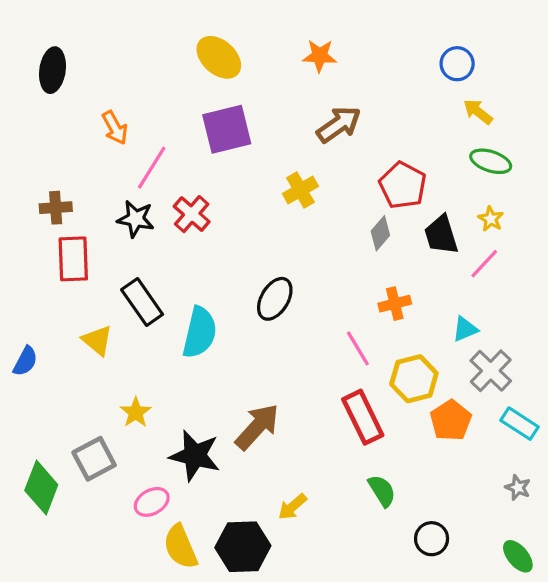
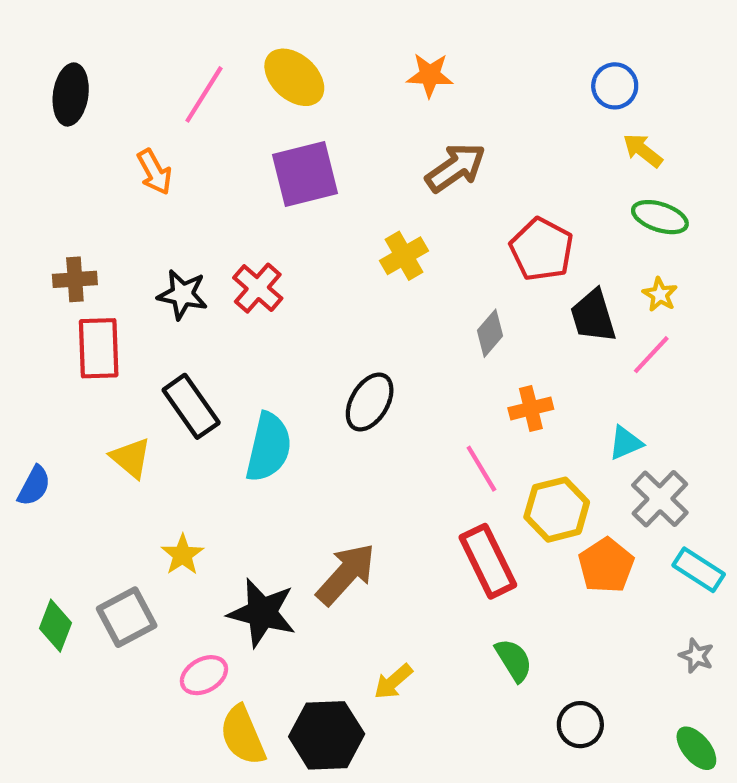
pink line: (152, 168) -> (204, 94), moved
gray diamond: (380, 233) -> (490, 333), moved
green diamond: (41, 488) -> (56, 626), moved, size x0.7

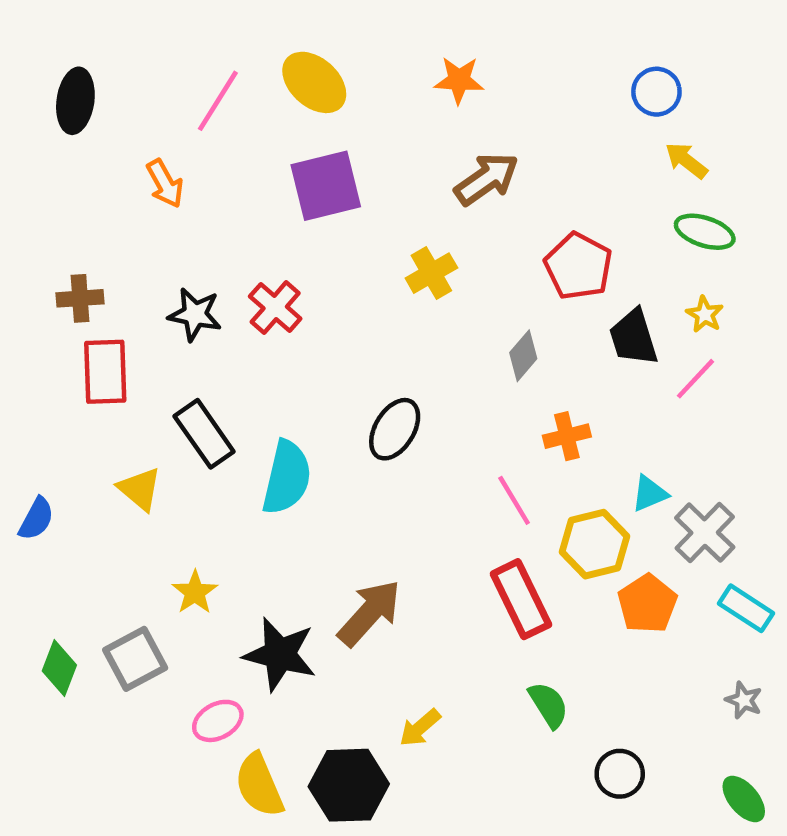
cyan triangle: (625, 443) -> (650, 494), moved

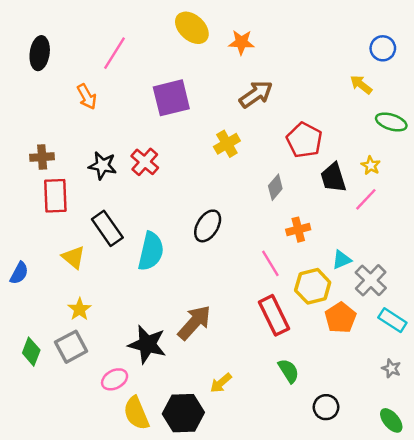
yellow ellipse: (314, 82) -> (192, 28), moved
blue circle: (656, 92) -> (383, 48), moved
green ellipse: (705, 232) -> (391, 122), moved
yellow star: (195, 592) -> (80, 309), moved

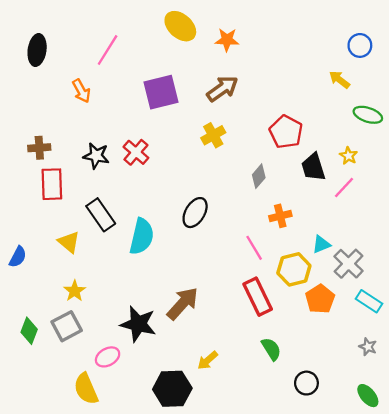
brown arrow: (256, 94) -> (222, 89), moved
yellow semicircle: (136, 413) -> (86, 389), moved

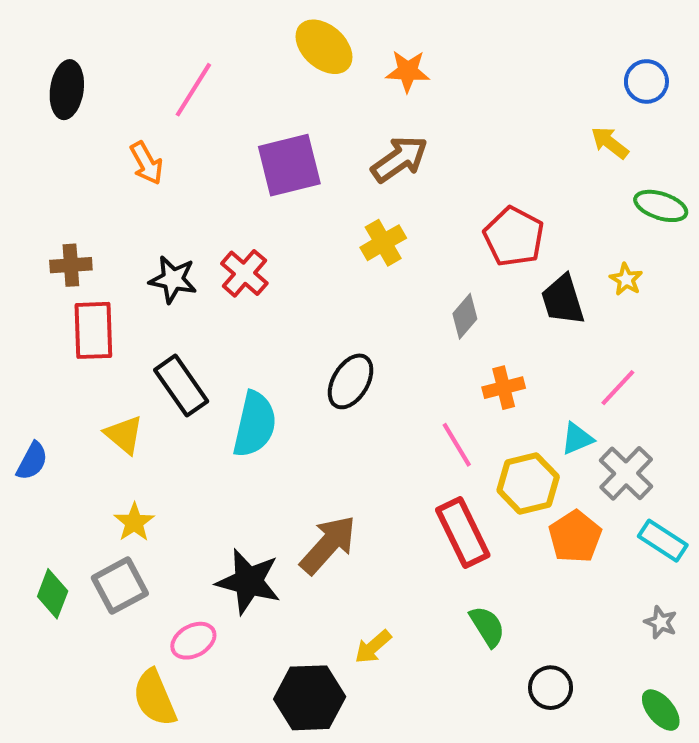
pink line: (344, 188) -> (618, 388), moved

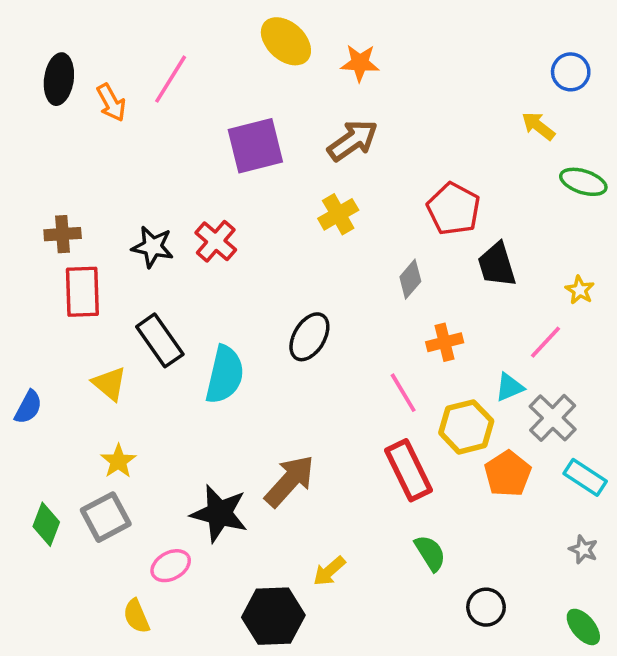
orange arrow: (146, 163) -> (111, 103), moved
yellow star: (626, 279) -> (580, 290), moved
yellow semicircle: (155, 698) -> (136, 616), size x0.7

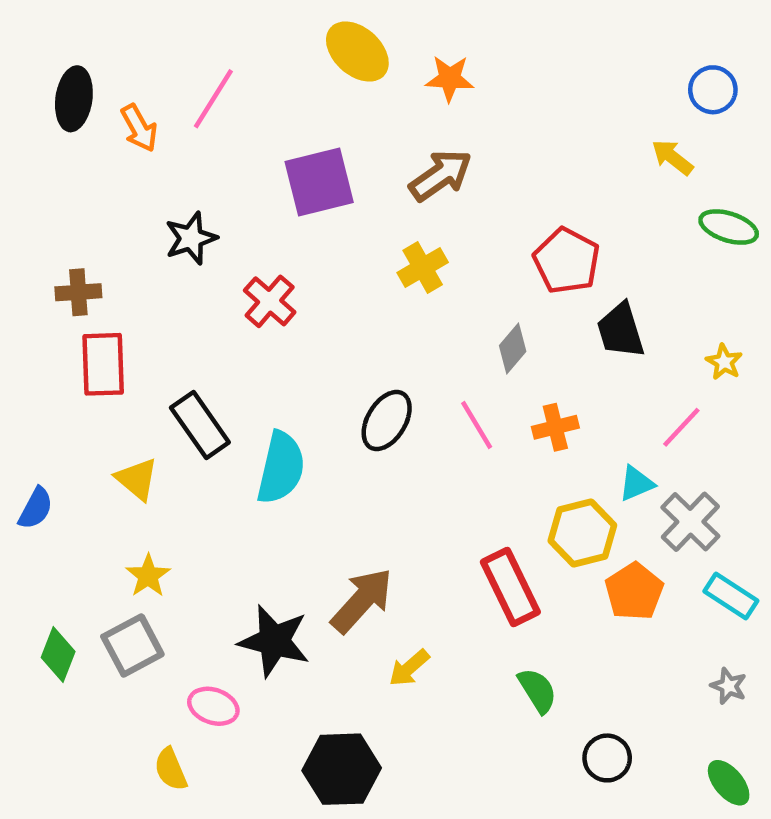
black star: (153, 247) -> (191, 238), moved, turned -30
pink line: (403, 393) -> (477, 425), moved
pink ellipse: (171, 566) -> (213, 706), turned 48
yellow arrow: (329, 571) -> (409, 668), moved

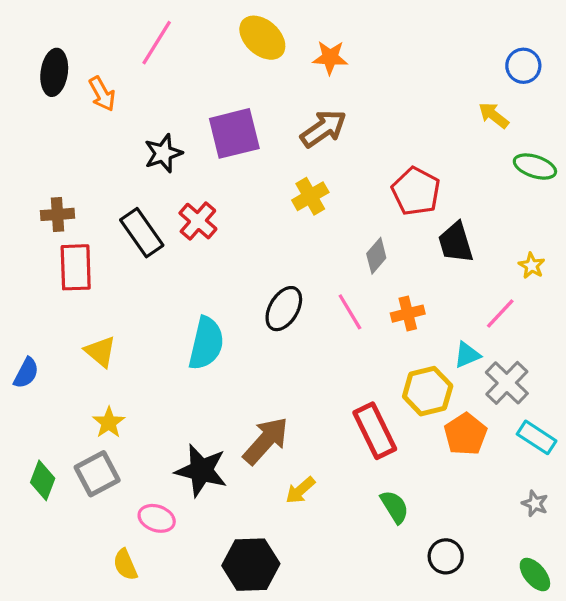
pink line: (213, 99) -> (157, 43), moved
black star: (191, 238) -> (163, 153), moved
black rectangle: (200, 425) -> (142, 233), moved

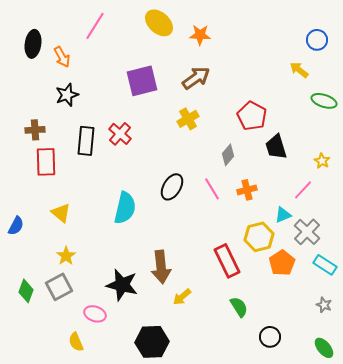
black star: (163, 153) -> (67, 95), moved
black rectangle: (142, 233) -> (86, 141), turned 40
brown arrow: (266, 441) -> (161, 267), turned 132

